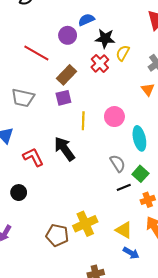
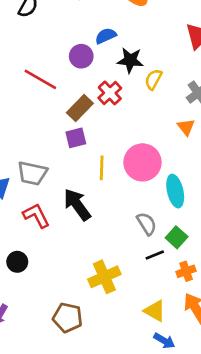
red cross: (100, 63) -> (110, 93), moved
gray trapezoid: (23, 98) -> (32, 173), moved
pink circle: (114, 117) -> (143, 162), size x1.4
yellow cross: (85, 224) -> (104, 277), moved

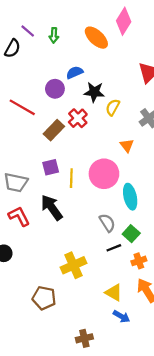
orange triangle: (186, 127) -> (127, 145), moved
purple square: (76, 138) -> (51, 167), moved

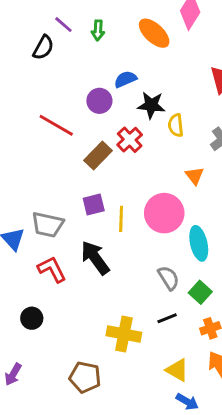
yellow semicircle: (113, 107) -> (176, 125), turned -35
black line: (114, 248) -> (167, 318), moved
yellow cross: (73, 265) -> (124, 334), turned 35

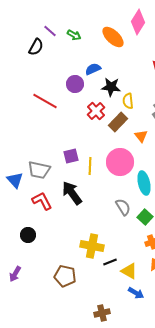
green arrow: (98, 30) -> (74, 35), turned -64
brown rectangle: (98, 156) -> (118, 122), moved
black line: (167, 318) -> (110, 262), moved

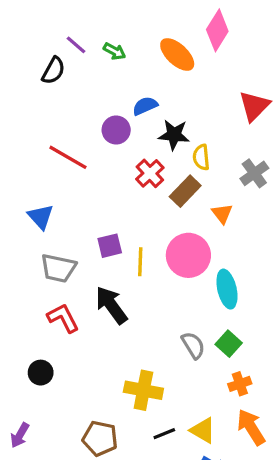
blue triangle: (15, 180) -> (41, 217), moved
gray semicircle: (123, 207) -> (193, 345), moved
black line: (110, 262) -> (164, 434), moved

